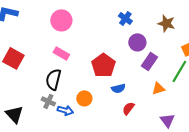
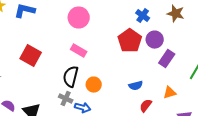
brown star: (166, 23) -> (176, 14), moved
red pentagon: (103, 65) -> (130, 41), moved
orange triangle: (158, 88) -> (170, 93), moved
orange circle: (84, 98) -> (94, 85), moved

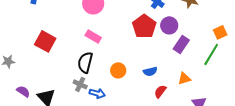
orange circle: (94, 85) -> (118, 70), moved

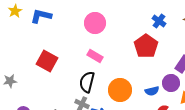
purple circle: (169, 25) -> (171, 83), moved
orange circle: (118, 70) -> (120, 90), size x1.5

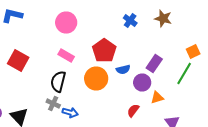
red pentagon: (146, 46) -> (104, 50), moved
orange circle: (120, 90) -> (96, 78), moved
blue semicircle: (152, 91) -> (123, 70), moved

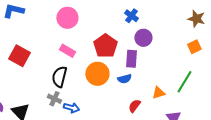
brown star: (163, 18) -> (196, 19), moved
purple rectangle: (154, 64) -> (131, 59), moved, turned -30
blue semicircle: (123, 70) -> (124, 79), moved
green line: (184, 74) -> (184, 82), moved
purple circle: (142, 82) -> (143, 38), moved

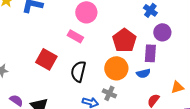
pink rectangle: (67, 51) -> (75, 36), moved
red square: (19, 56) -> (46, 59), moved
gray cross: (54, 99) -> (109, 93), moved

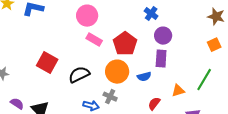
pink rectangle: (75, 36) -> (94, 40), moved
purple rectangle: (150, 53) -> (161, 59), moved
black semicircle: (78, 71) -> (79, 75), turned 50

